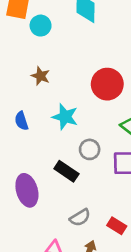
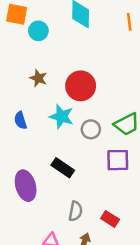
red circle: (107, 84) -> (81, 86), moved
gray circle: (90, 149) -> (91, 129), moved
gray semicircle: (80, 218) -> (75, 211), turned -48

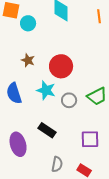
blue semicircle: (20, 120) -> (14, 93), size x1.5
purple square: (118, 160) -> (90, 139), moved

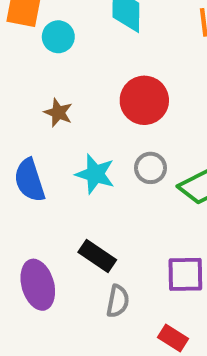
red circle: (61, 66) -> (144, 100), moved
gray circle: (69, 100) -> (150, 168), moved
gray semicircle: (57, 164) -> (118, 301), moved

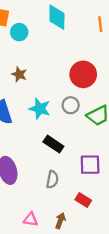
red circle: (144, 100) -> (83, 74), moved
black rectangle: (97, 256) -> (53, 144), moved

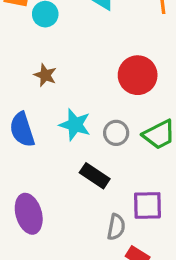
gray circle: (71, 105) -> (116, 133), moved
gray semicircle: (52, 180) -> (116, 227), moved

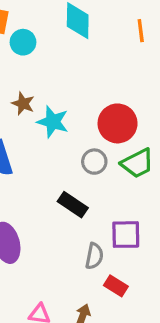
red circle: (138, 75) -> (118, 123), moved
cyan star: (75, 125) -> (53, 122), moved

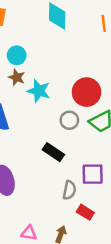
cyan circle: (23, 42) -> (17, 55), moved

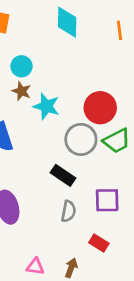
gray circle: (69, 120) -> (81, 139), size x1.5
gray semicircle: (69, 190) -> (68, 211), moved

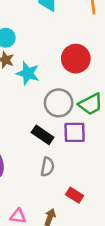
red circle: (100, 108) -> (76, 59), moved
purple square: (107, 200) -> (75, 132), moved

